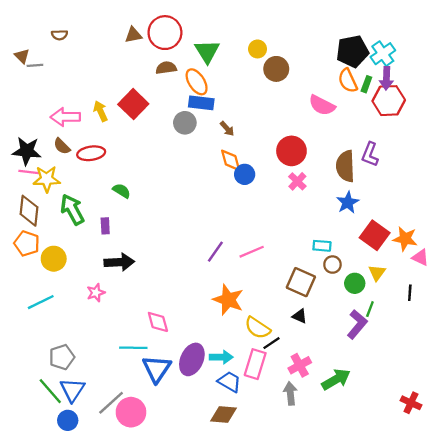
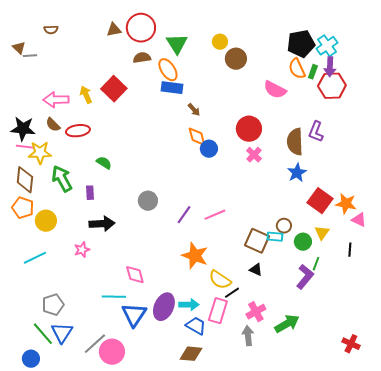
gray circle: (185, 123) -> (148, 201), moved
cyan rectangle: (322, 246) -> (275, 237), moved
blue circle: (68, 420) -> (31, 359), moved

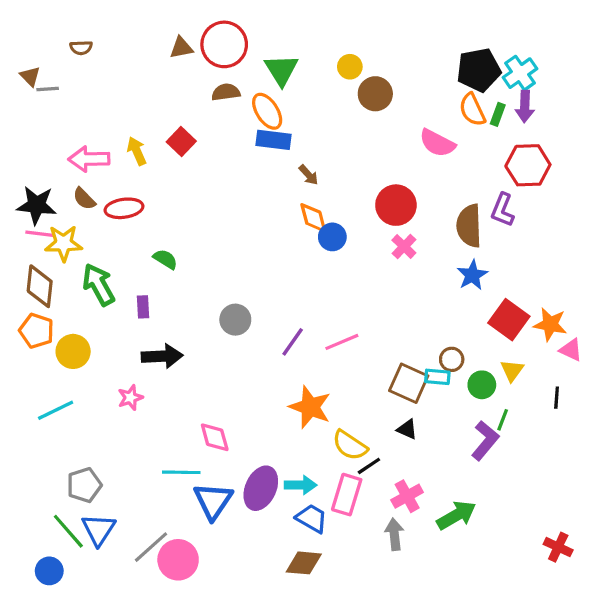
red hexagon: (332, 86) -> (528, 165), moved
red square: (114, 89) -> (181, 141), size x0.7

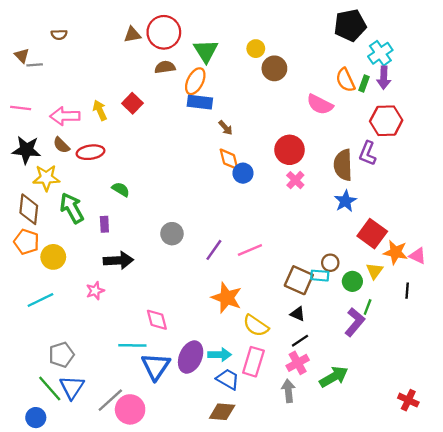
black pentagon: (479, 70) -> (350, 25), moved
orange ellipse: (267, 111) -> (195, 81), turned 60
pink line: (40, 234) -> (21, 108), moved
orange star: (550, 324) -> (395, 252), moved
black line: (369, 466) -> (300, 341), moved

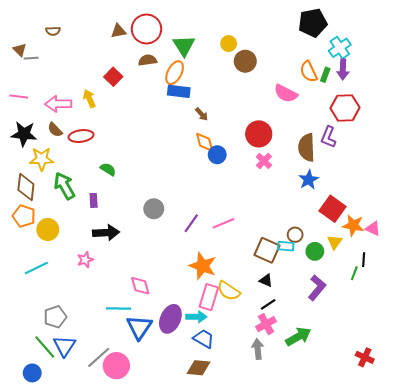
red square: (132, 103) -> (113, 77), moved
green line: (368, 307) -> (354, 273), moved
pink rectangle: (253, 362) -> (209, 297), moved

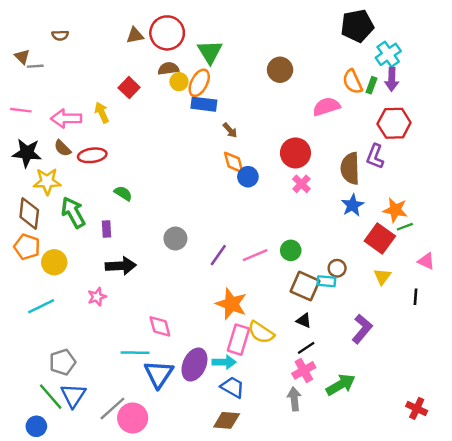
yellow circle: (229, 44) -> (179, 82), moved
pink semicircle: (286, 93) -> (326, 107), turned 135
orange star: (353, 225) -> (395, 210), moved
green circle: (315, 251) -> (291, 250), moved
green line: (354, 273) -> (405, 227), moved, turned 48

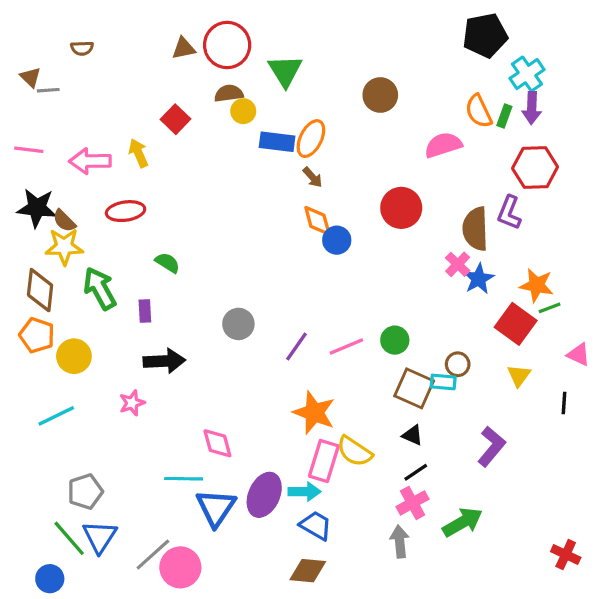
orange ellipse: (199, 83) -> (311, 139), moved
brown semicircle: (63, 148) -> (64, 221), moved
pink cross: (301, 184) -> (458, 264), moved

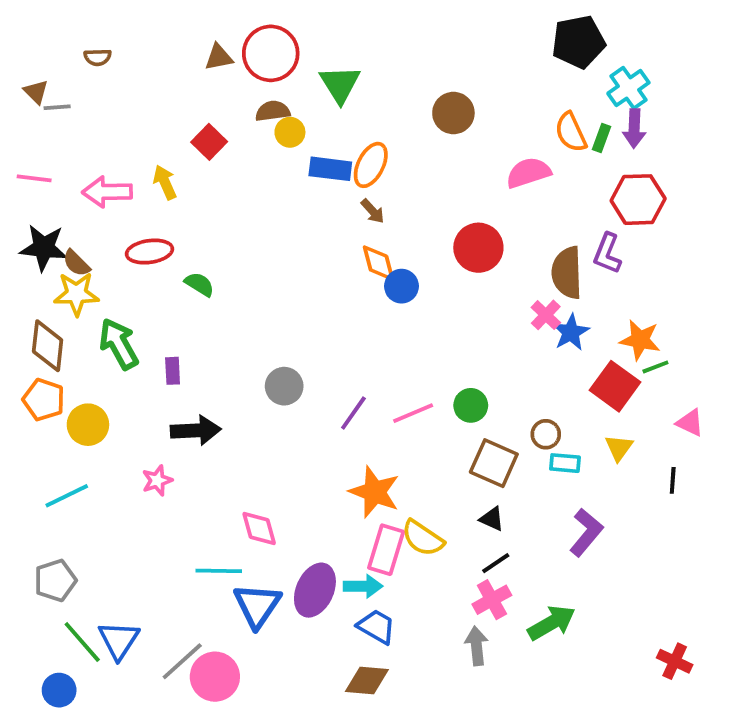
green semicircle: (167, 263) -> (200, 284), moved
cyan rectangle: (443, 382) -> (565, 463), moved
gray pentagon: (85, 492) -> (55, 580), moved

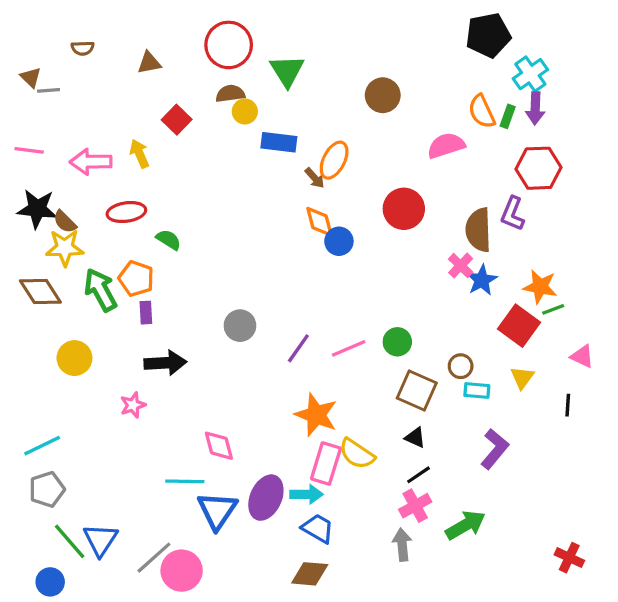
brown triangle: (219, 57) -> (149, 63), moved
orange ellipse: (371, 165) -> (334, 160), moved
brown diamond: (48, 346) -> (40, 292), turned -39
orange pentagon: (44, 400) -> (136, 279), moved
cyan line: (67, 496) -> (42, 446), moved

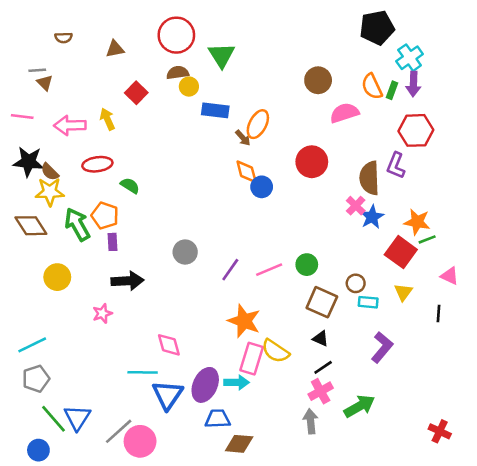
brown triangle: (31, 77) -> (45, 83), moved
brown circle: (383, 95) -> (318, 80), moved
blue trapezoid: (318, 528) -> (218, 419), moved, turned -32

